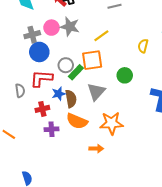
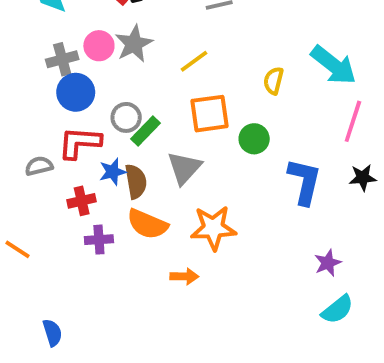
gray star: (70, 27) -> (134, 44), turned 30
orange square: (92, 60) -> (209, 114), moved
green circle: (125, 75) -> (254, 139), moved
gray semicircle: (20, 91) -> (39, 166), turned -96

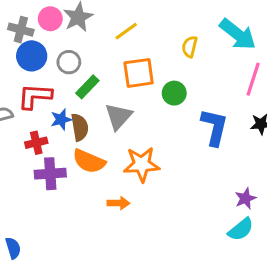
gray cross: (62, 59) -> (21, 30), turned 30
gray circle: (126, 117) -> (69, 62), moved
purple cross: (99, 240) -> (50, 174), size x1.4
purple star: (328, 263) -> (245, 198), moved

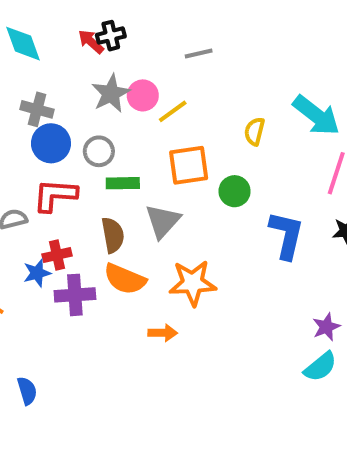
pink circle: (50, 19) -> (143, 95), moved
green rectangle: (87, 87) -> (123, 183), turned 45
blue star: (61, 119) -> (37, 273), moved

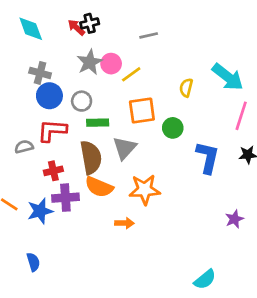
brown semicircle: (113, 235) -> (91, 157), size x1.4
blue star: (37, 273) -> (40, 211), moved, size x1.4
cyan semicircle: (320, 367) -> (205, 279), moved

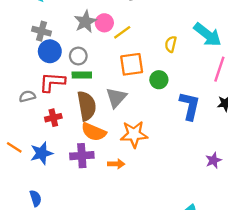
green rectangle: (98, 123) -> (82, 75), moved
purple cross: (65, 198) -> (82, 156), moved

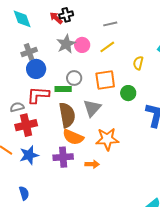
gray cross: (42, 31) -> (29, 52), turned -35
yellow line: (122, 32) -> (107, 47), moved
gray circle: (78, 56) -> (74, 78), moved
red cross: (53, 118) -> (26, 125), moved, size x1.5

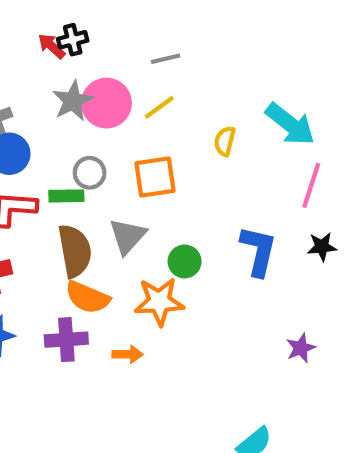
pink circle: (82, 45) -> (106, 103), size x1.5
green circle: (128, 93) -> (185, 261), moved

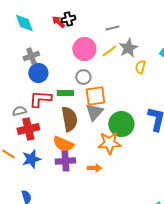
gray star: (73, 101) -> (128, 48), moved
gray circle: (90, 173) -> (83, 77), moved
orange square: (155, 177) -> (95, 96), moved
green circle: (185, 261) -> (121, 124), size x1.6
orange semicircle: (87, 297) -> (63, 144), moved

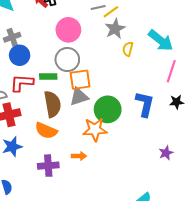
yellow line: (109, 51) -> (111, 12), moved
gray circle: (83, 77) -> (67, 60), size x1.5
gray triangle: (94, 112) -> (79, 97), turned 30
purple cross: (65, 161) -> (48, 166), moved

